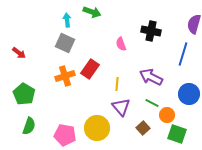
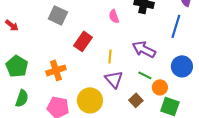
orange cross: (65, 76) -> (56, 70), moved

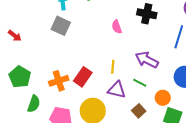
red rectangle: (83, 41) -> (83, 77), moved
green line: (145, 75) -> (140, 83), moved
purple triangle: (114, 79) -> (117, 90), turned -36
green semicircle: (22, 98) -> (34, 104), moved

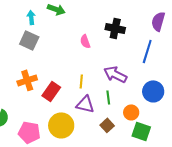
orange cross: (59, 81) -> (27, 80), moved
green line: (140, 83) -> (108, 97), turned 56

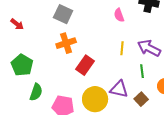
orange cross: (27, 80) -> (66, 43), moved
yellow line: (81, 81) -> (122, 48), moved
purple triangle: (85, 104) -> (119, 89), moved

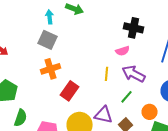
pink semicircle: (119, 15) -> (122, 51), moved, turned -88
green line: (142, 71) -> (126, 97), turned 48

